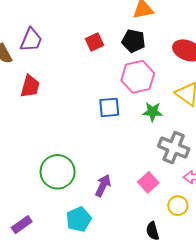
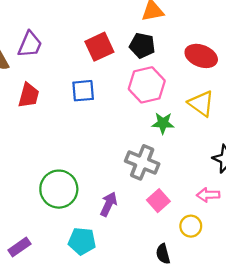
red square: (94, 42) -> (99, 47), size x1.4
blue square: (109, 107) -> (83, 91), moved
gray cross: (174, 148) -> (142, 162), moved
cyan pentagon: (79, 219) -> (82, 241), turned 30

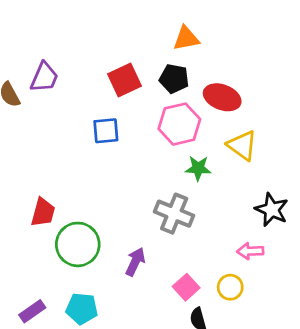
red ellipse: (201, 56) -> (222, 97), moved
red trapezoid: (29, 95) -> (43, 212), moved
pink square: (158, 201) -> (186, 287), moved
cyan pentagon: (82, 241) -> (82, 309), moved

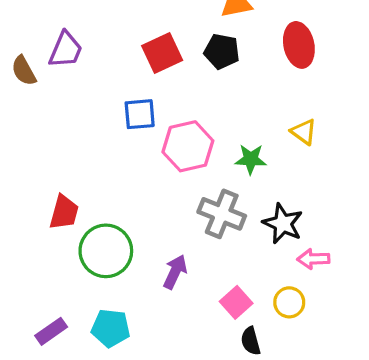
red ellipse: (222, 97) -> (299, 45), moved, turned 57
pink hexagon: (179, 124) -> (188, 146), moved
yellow triangle: (242, 145) -> (304, 132), size x0.7
black star: (272, 210) -> (283, 224), moved

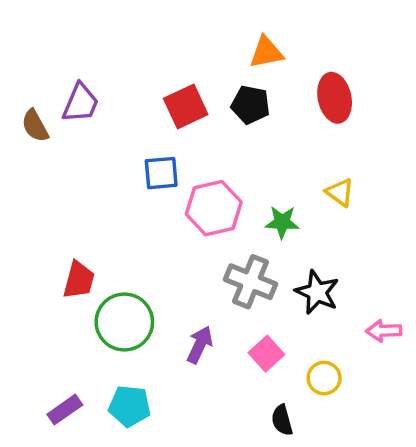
pink arrow: (313, 259) -> (384, 331), moved
pink square: (236, 302) -> (266, 354), moved

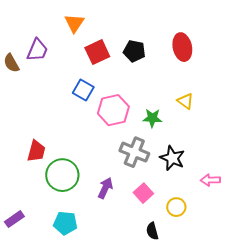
orange triangle: (266, 52) -> (74, 23), moved, turned -45
blue square: (161, 173) -> (83, 90), turned 35
purple rectangle: (65, 410) -> (14, 219), moved

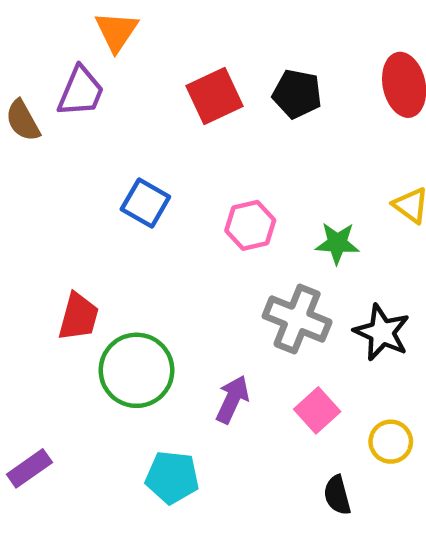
orange triangle: (74, 23) -> (116, 31), moved
blue square: (83, 90) -> (145, 203), moved
pink hexagon: (113, 110) -> (250, 225), size x0.7
cyan pentagon: (65, 223) -> (172, 477), moved

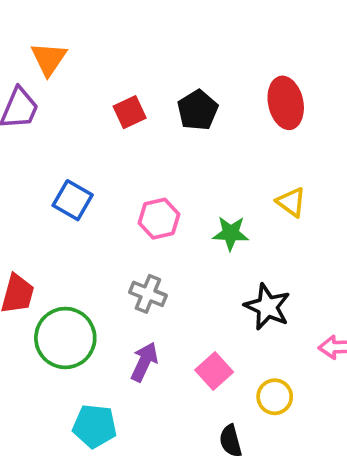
black pentagon: (297, 94) -> (198, 110), turned 30
red square: (215, 96) -> (130, 112), size x0.7
gray cross: (297, 319) -> (148, 294), moved, size x0.7

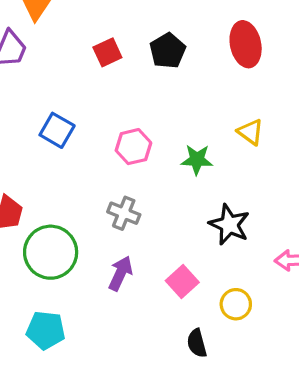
cyan pentagon: (95, 426) -> (46, 330), moved

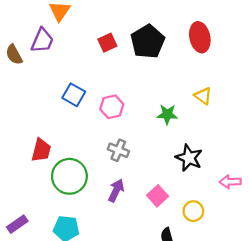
black pentagon: (168, 51) -> (148, 42), size x1.4
pink hexagon: (133, 147) -> (112, 107), moved

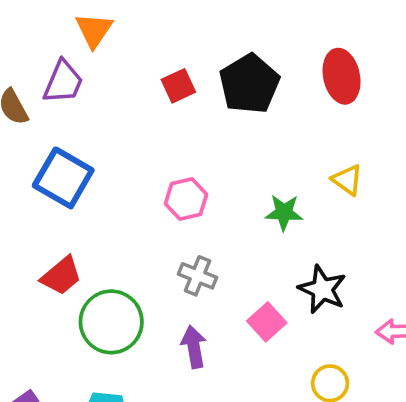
blue square: (74, 95) -> (63, 178), moved, size x1.4
red trapezoid: (41, 150) -> (61, 276), turned 35
purple arrow: (116, 190) -> (194, 347), turned -35
pink square: (157, 196) -> (267, 322), moved

